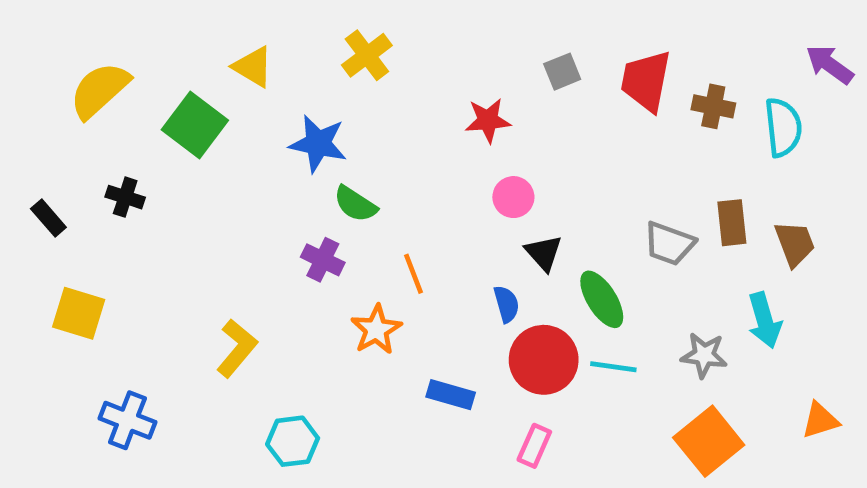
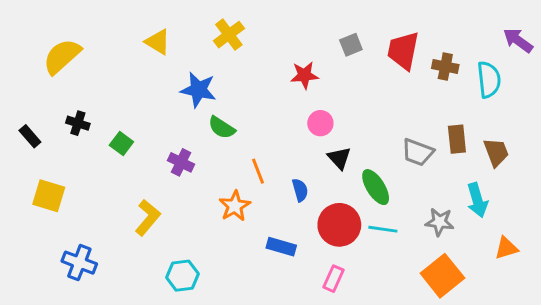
green square: (195, 125) -> (121, 144), moved, size x0.6
purple cross: (323, 260) -> (181, 162), moved
blue semicircle: (506, 304) -> (300, 190), moved
orange triangle: (820, 420) -> (506, 248), moved

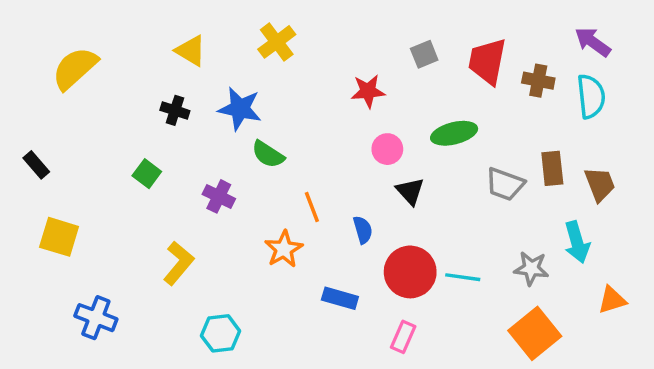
purple arrow: (518, 40) -> (593, 42), moved
black cross: (78, 123) -> (175, 110), moved
green ellipse: (376, 187) -> (454, 133), moved, turned -72

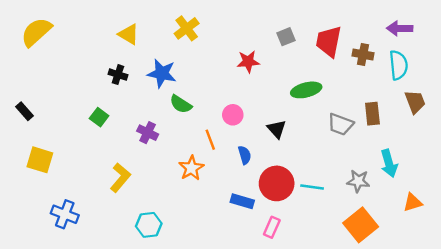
purple arrow: (593, 42) -> (400, 28), turned -35
yellow semicircle: (75, 68) -> (36, 32), moved
pink circle: (387, 149) -> (233, 115), moved
brown trapezoid: (600, 184) -> (415, 102), moved
blue rectangle: (340, 298) -> (242, 201), moved

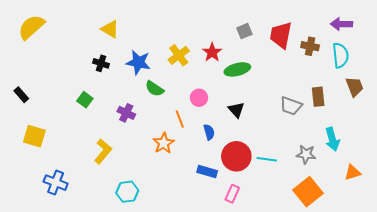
yellow cross: (187, 28) -> (179, 55), moved
red star: (248, 62) -> (212, 52), turned -30
green ellipse: (306, 90) -> (237, 69), moved

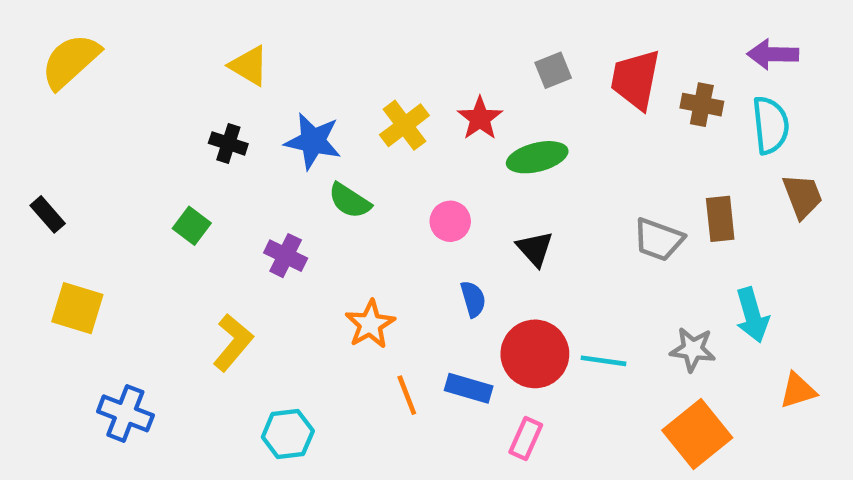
orange line: (180, 119) -> (407, 395), moved

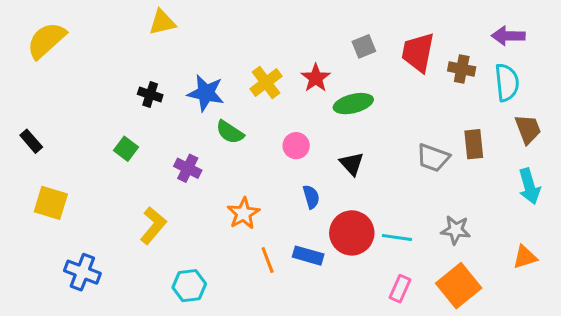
yellow triangle: (249, 66) -> (162, 22), moved, turned -44
cyan arrow: (752, 315) -> (529, 186), moved
pink rectangle: (526, 439) -> (400, 289), moved

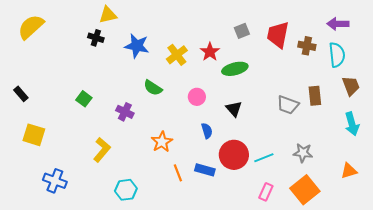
blue star: (206, 93) -> (137, 46), moved
black cross: (150, 95) -> (96, 38), moved
cyan line: (397, 237) -> (264, 158), turned -30

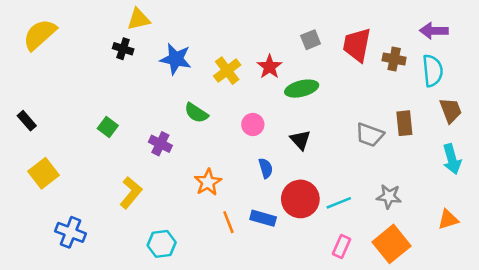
yellow square: (34, 135) -> (43, 173), turned 35

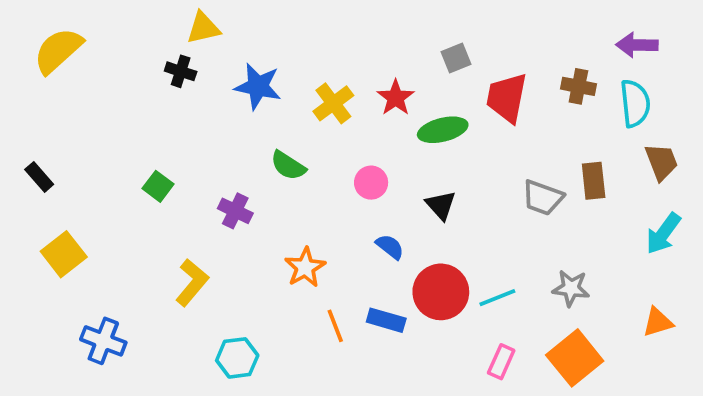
red trapezoid: (357, 45) -> (507, 98), moved
cyan arrow: (452, 159) -> (663, 233), turned 52
blue semicircle: (266, 168) -> (390, 247), turned -36

